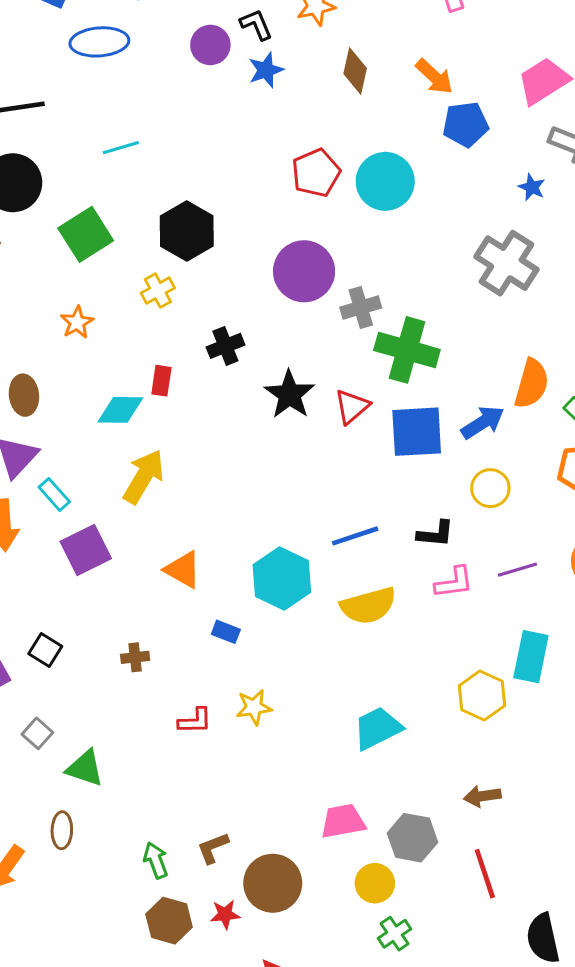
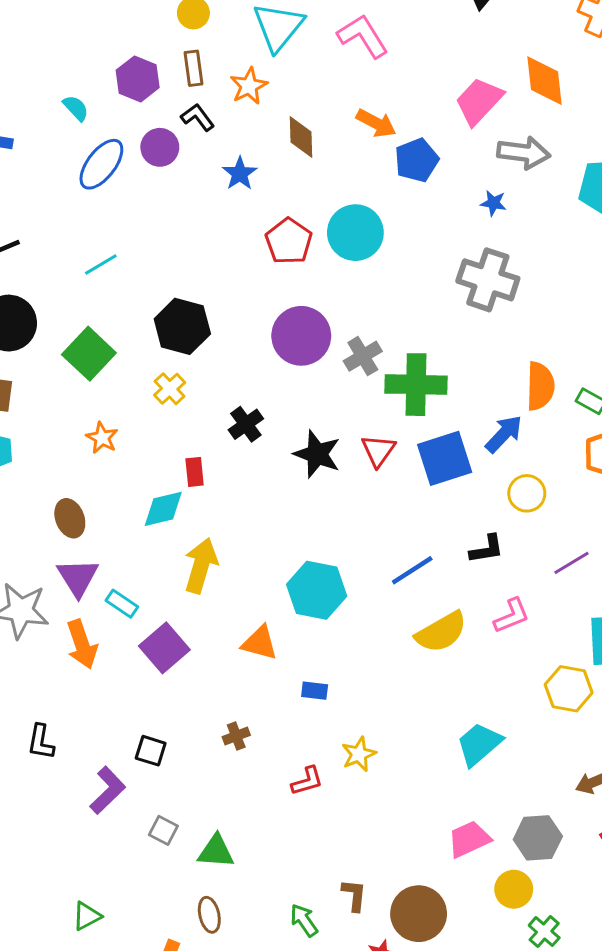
blue ellipse: (99, 42) -> (101, 164), moved, turned -34
blue star: (266, 70) -> (240, 174), moved
cyan hexagon: (282, 578) -> (317, 590), moved
pink L-shape: (454, 582) -> (512, 616), moved
brown L-shape: (213, 848) -> (354, 895), turned 132

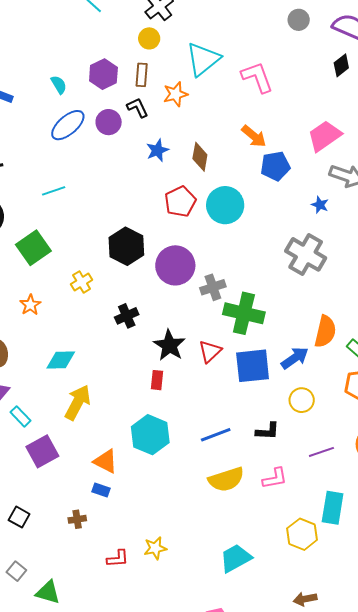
brown diamond: (301, 137) -> (200, 157), moved
black hexagon: (182, 326) -> (126, 246), moved
red rectangle: (195, 472) -> (157, 380), moved
blue rectangle: (315, 691) -> (101, 490), moved

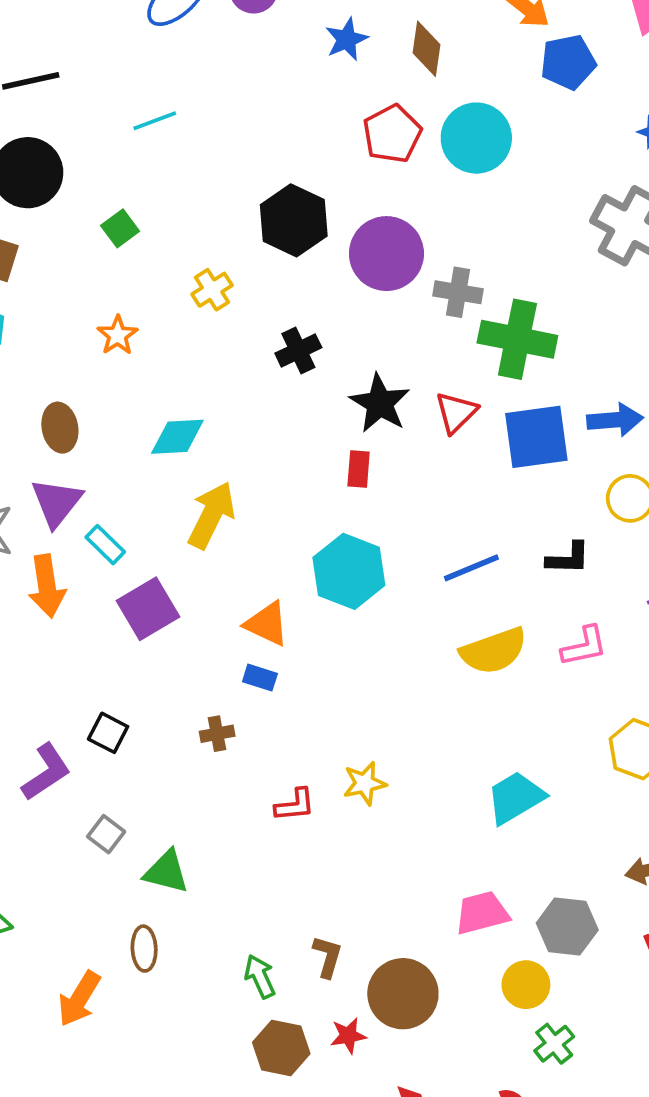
green square: (33, 248) -> (120, 228), size x0.6
gray cross: (213, 287) -> (458, 292), turned 30
blue arrow: (295, 358) -> (615, 420), turned 32

